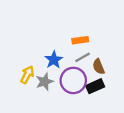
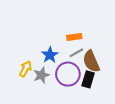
brown semicircle: (99, 67) -> (91, 61), size x1.5
black rectangle: (95, 86) -> (88, 79), turned -49

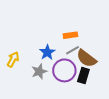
brown semicircle: (91, 61) -> (87, 58), turned -30
yellow arrow: (25, 69) -> (13, 59), moved

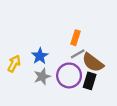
orange rectangle: (70, 35) -> (76, 38), turned -64
blue star: (47, 52) -> (40, 56), moved

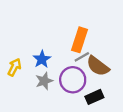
orange rectangle: (76, 38) -> (80, 40), size x1.5
black rectangle: (90, 81) -> (94, 97), moved, turned 49

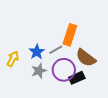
gray line: (82, 57) -> (56, 50), moved
black rectangle: (94, 97) -> (77, 78), moved

